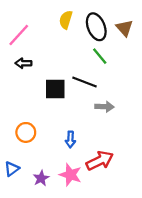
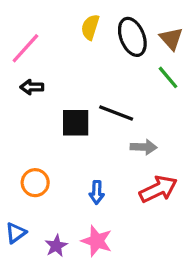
green line: (100, 56) -> (168, 77), moved
red arrow: (100, 161) -> (158, 189), moved

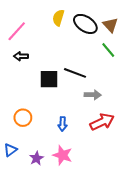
black ellipse: (132, 37) -> (85, 24), turned -35

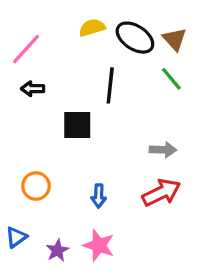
yellow semicircle: (58, 18) -> (92, 28), turned 56
black line: (75, 73) -> (110, 85), moved, turned 75
gray arrow: (93, 95) -> (163, 150), moved

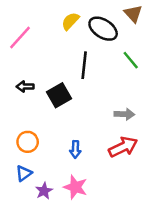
yellow semicircle: (92, 28) -> (70, 21), turned -30
brown triangle: (175, 39) -> (133, 14), moved
black arrow: (33, 89) -> (25, 87), moved
black square: (77, 125) -> (59, 95), turned -30
blue triangle: (16, 237) -> (24, 173), moved

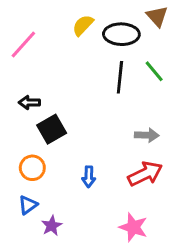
black ellipse: (103, 29) -> (121, 34), turned -32
black line: (84, 65) -> (120, 77), moved
black square: (59, 95) -> (52, 129), moved
pink star: (75, 187) -> (133, 227), moved

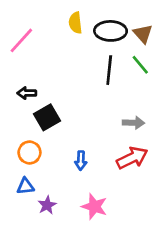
brown triangle: (157, 16) -> (143, 34), moved
yellow semicircle: (83, 25) -> (75, 23), turned -50
blue triangle: (28, 205) -> (25, 186), turned 30
pink star: (133, 227) -> (94, 207), moved

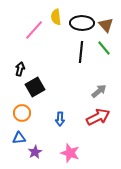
pink line: (21, 40) -> (34, 30), moved
black arrow: (27, 93) -> (20, 69), turned 104
gray arrow: (133, 123) -> (99, 91), turned -42

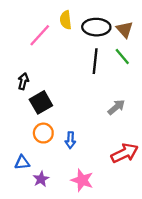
orange circle: (22, 113) -> (43, 133), moved
red arrow: (98, 117) -> (125, 153), moved

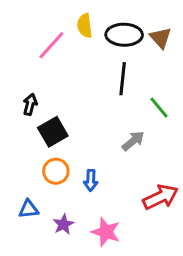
green line: (122, 57) -> (159, 108), moved
gray arrow: (116, 107) -> (133, 141), moved
purple star: (41, 179) -> (63, 224), moved

